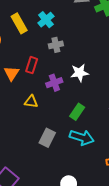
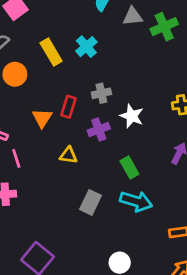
gray cross: (56, 45) -> (101, 93), moved
white star: (80, 73) -> (132, 116), turned 30
green rectangle: (77, 112) -> (129, 167), turned -63

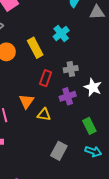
yellow rectangle: (51, 52) -> (35, 48), moved
orange triangle: (42, 118) -> (26, 101), moved
cyan arrow: (136, 201) -> (93, 152), size x0.7

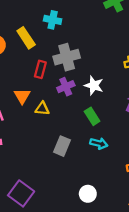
cyan cross: (61, 34) -> (53, 20), turned -35
gray cross: (71, 69) -> (67, 57), size x1.6
white star: (93, 87) -> (94, 85), moved

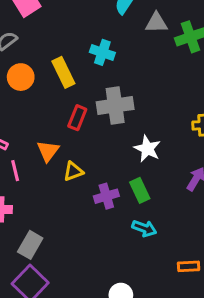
purple cross: (66, 87) -> (106, 196), moved
yellow triangle: (42, 109) -> (73, 171), turned -32
gray rectangle: (62, 146) -> (30, 245), moved

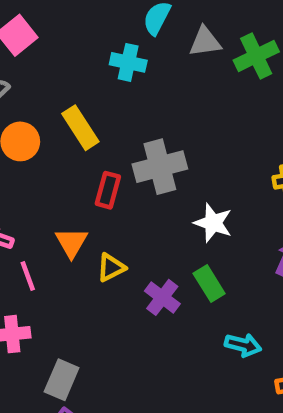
cyan cross: (102, 52) -> (128, 62), moved
purple cross: (106, 196) -> (162, 297), turned -30
cyan arrow: (144, 228) -> (243, 345), moved

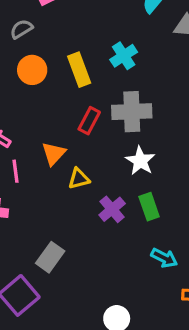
cyan cross: (128, 62) -> (124, 56), moved, turned 32
white star: (213, 223) -> (140, 161), moved
gray rectangle: (62, 380) -> (50, 257), moved

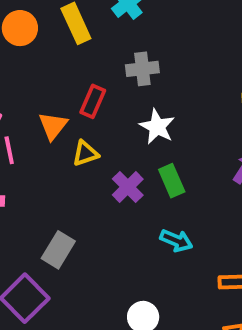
gray cross: (132, 112) -> (142, 69), size x0.7
red rectangle: (89, 121) -> (93, 101), moved
cyan arrow: (164, 258) -> (176, 241), moved

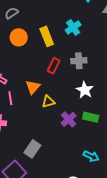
red rectangle: (93, 101) -> (54, 66), moved
green rectangle: (172, 181) -> (91, 117), turned -56
cyan arrow: (176, 241) -> (91, 156), moved

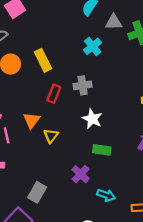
cyan cross: (73, 27) -> (93, 46), moved
yellow triangle: (48, 102) -> (51, 136), turned -32
purple cross: (69, 119) -> (81, 174), moved

